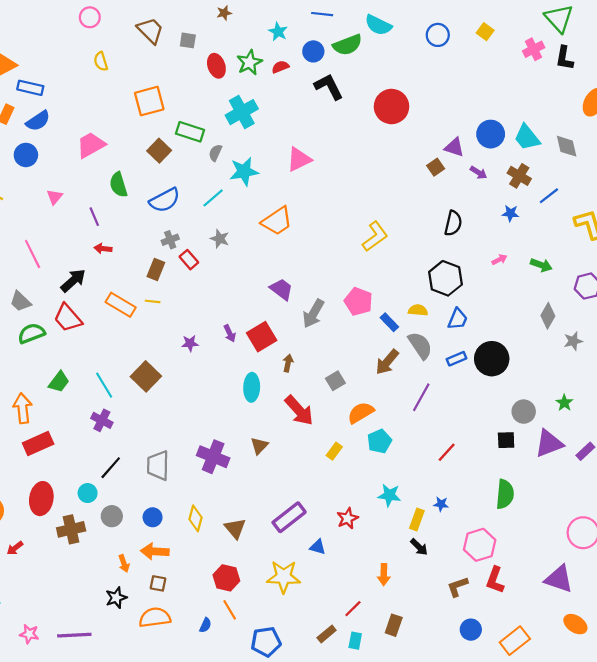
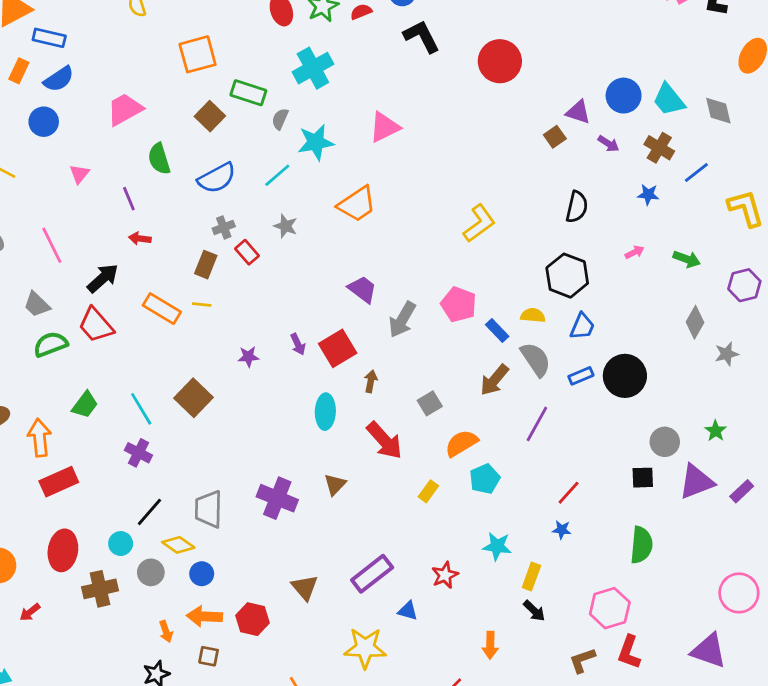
blue star: (441, 504) -> (562, 530), moved
yellow diamond: (195, 518) -> (178, 545), moved, turned -70
red hexagon: (226, 578) -> (253, 619), moved

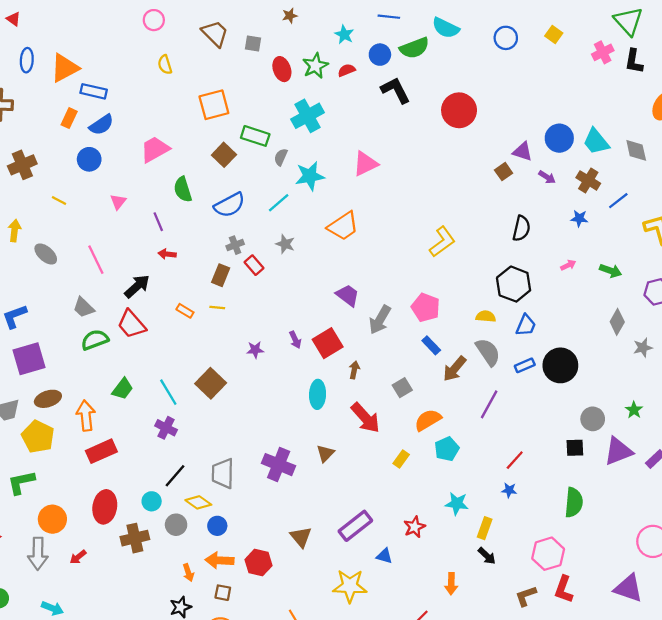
orange rectangle: (162, 309) -> (185, 311), size x0.6
blue rectangle: (497, 331) -> (431, 345), moved

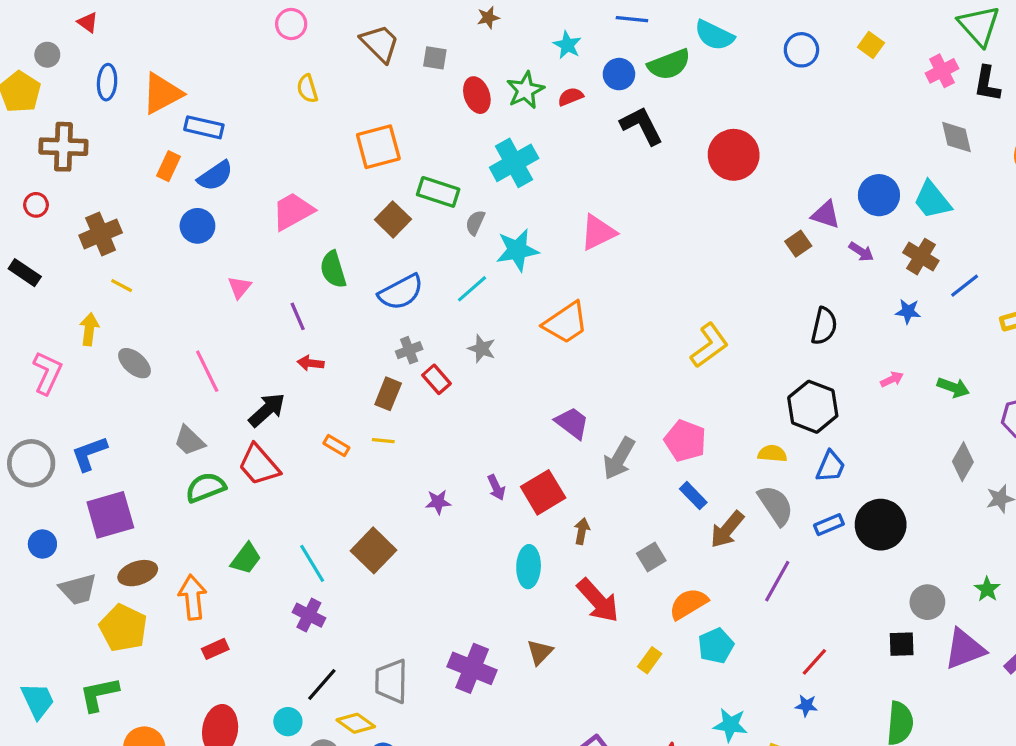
gray diamond: (636, 150) -> (956, 137), moved
yellow line: (59, 201) -> (122, 286), moved
red rectangle: (101, 451) -> (215, 649), size x0.6

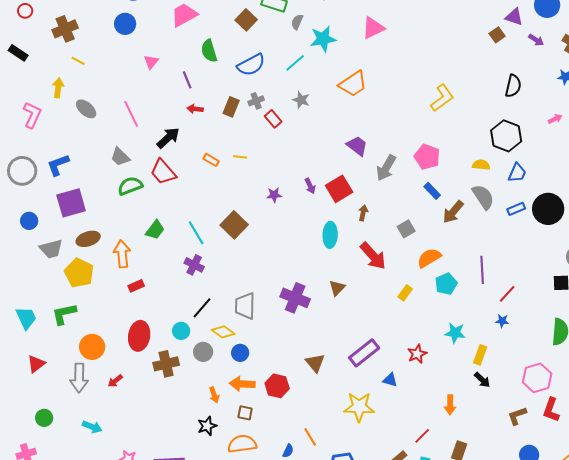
brown rectangle: (388, 394) -> (231, 107), moved
purple line: (777, 581) -> (482, 270), moved, turned -32

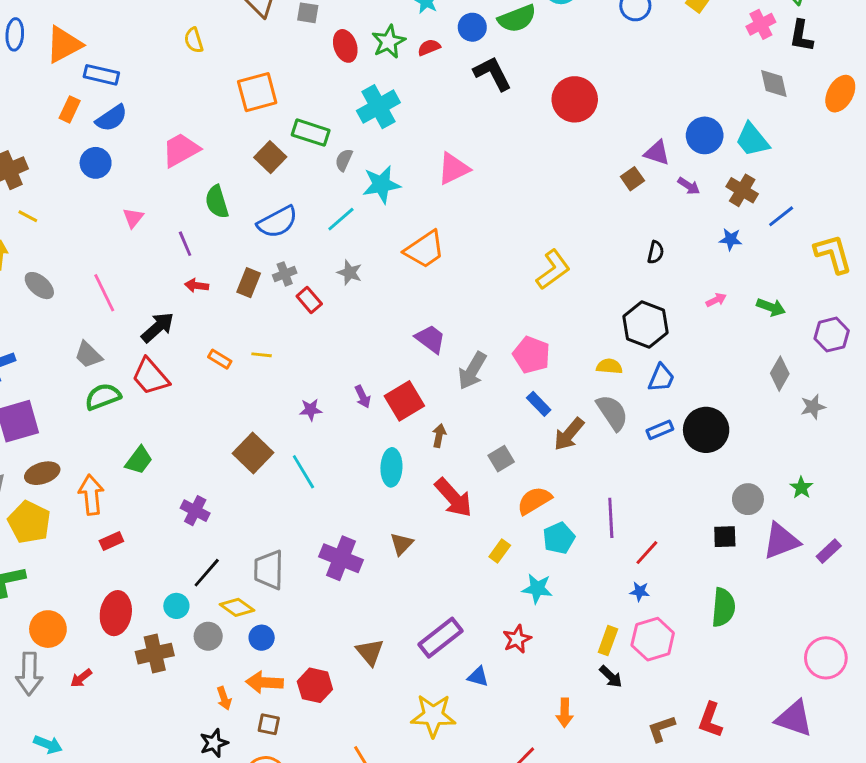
black semicircle: (513, 86) -> (656, 252), size x0.7
cyan line: (196, 233) -> (303, 472), moved
cyan star: (455, 333) -> (537, 589), moved
pink hexagon: (537, 378) -> (653, 639), moved

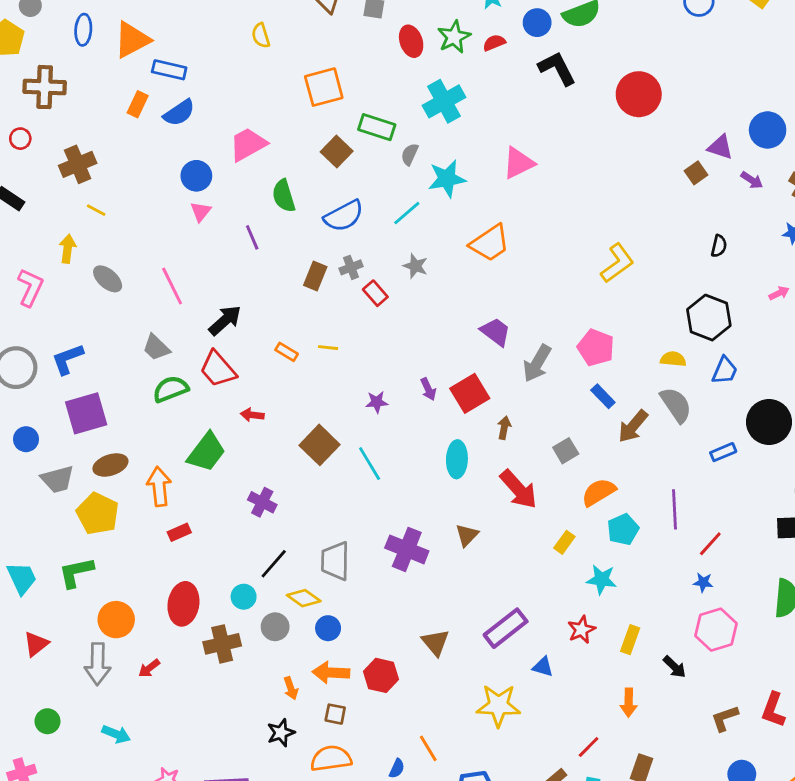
blue circle: (96, 163) -> (196, 176), moved
red arrow: (197, 286) -> (252, 415), moved
blue rectangle: (660, 430) -> (723, 452), moved
green trapezoid: (139, 460) -> (206, 452), size x1.4
yellow rectangle: (608, 641) -> (630, 640), moved

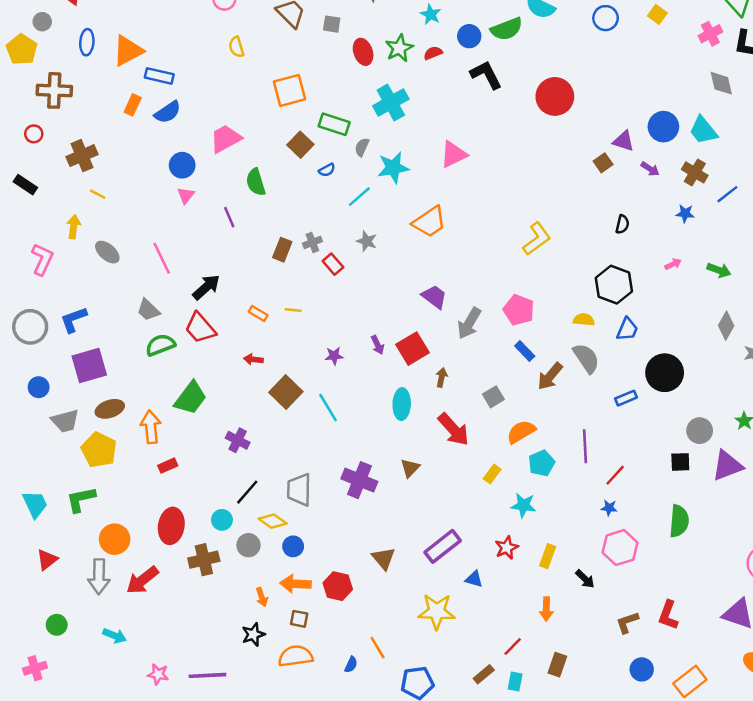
blue semicircle: (344, 216) -> (327, 170), moved, size x0.5
red arrow: (252, 415) -> (253, 359), moved
red arrow: (149, 668) -> (142, 580), size x1.8

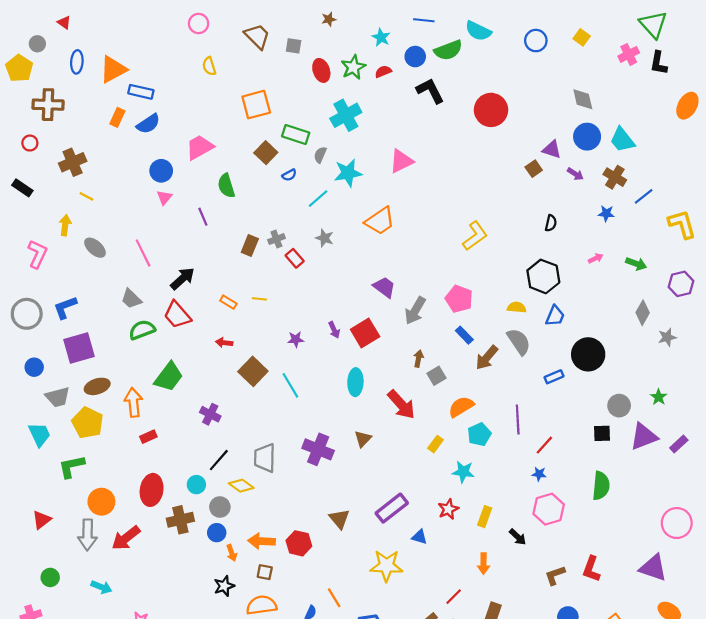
gray diamond: (721, 83) -> (583, 99), moved
brown arrow: (441, 378) -> (418, 359), moved
cyan trapezoid: (35, 504) -> (39, 434), moved
blue circle: (293, 546) -> (217, 533), moved

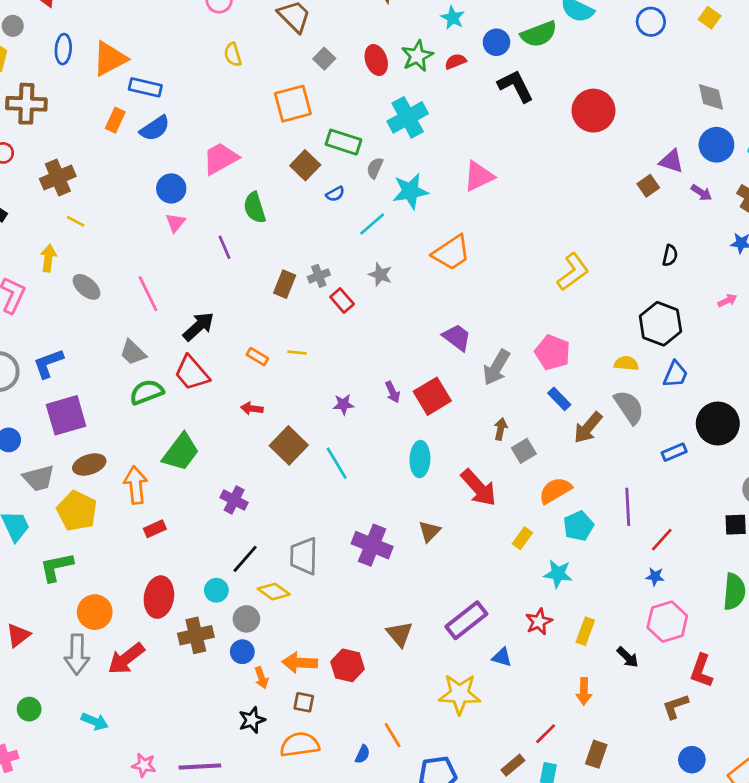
gray square: (294, 46) -> (324, 59), moved, turned 35
red L-shape: (591, 569) -> (701, 671), moved

